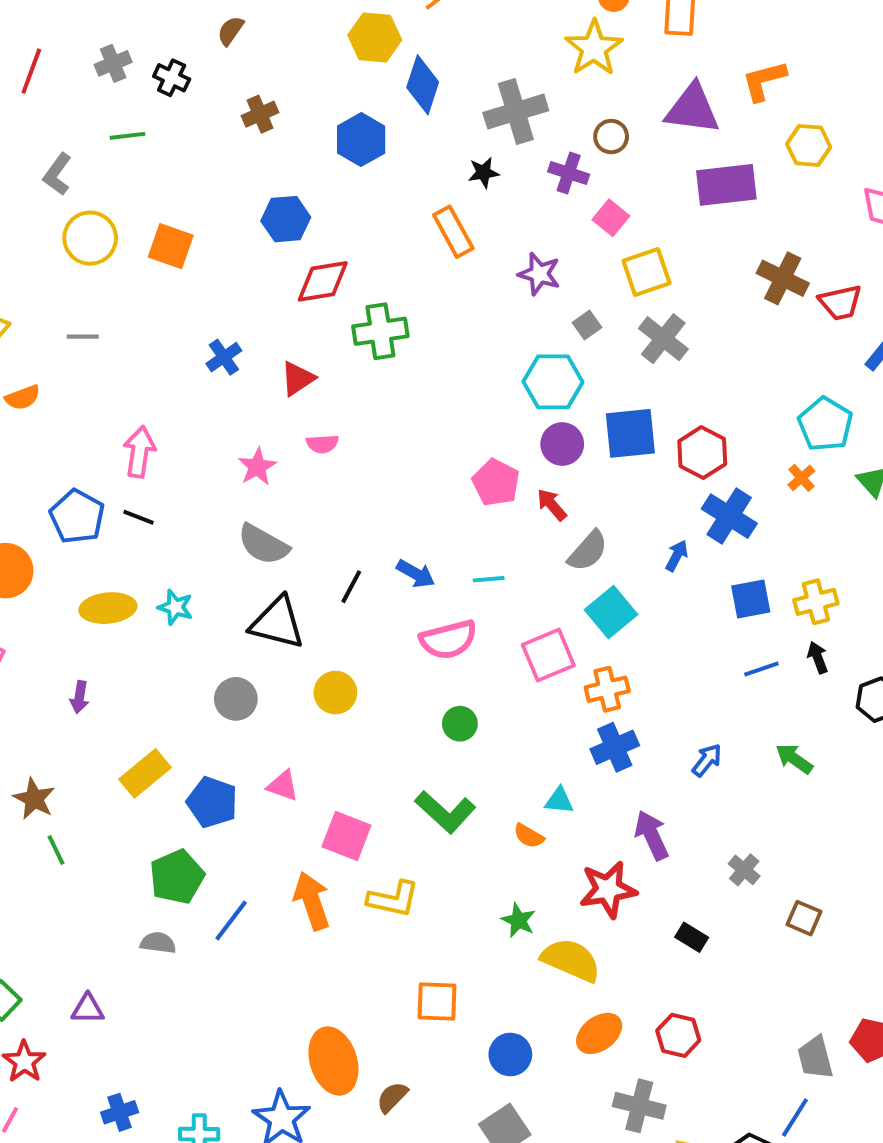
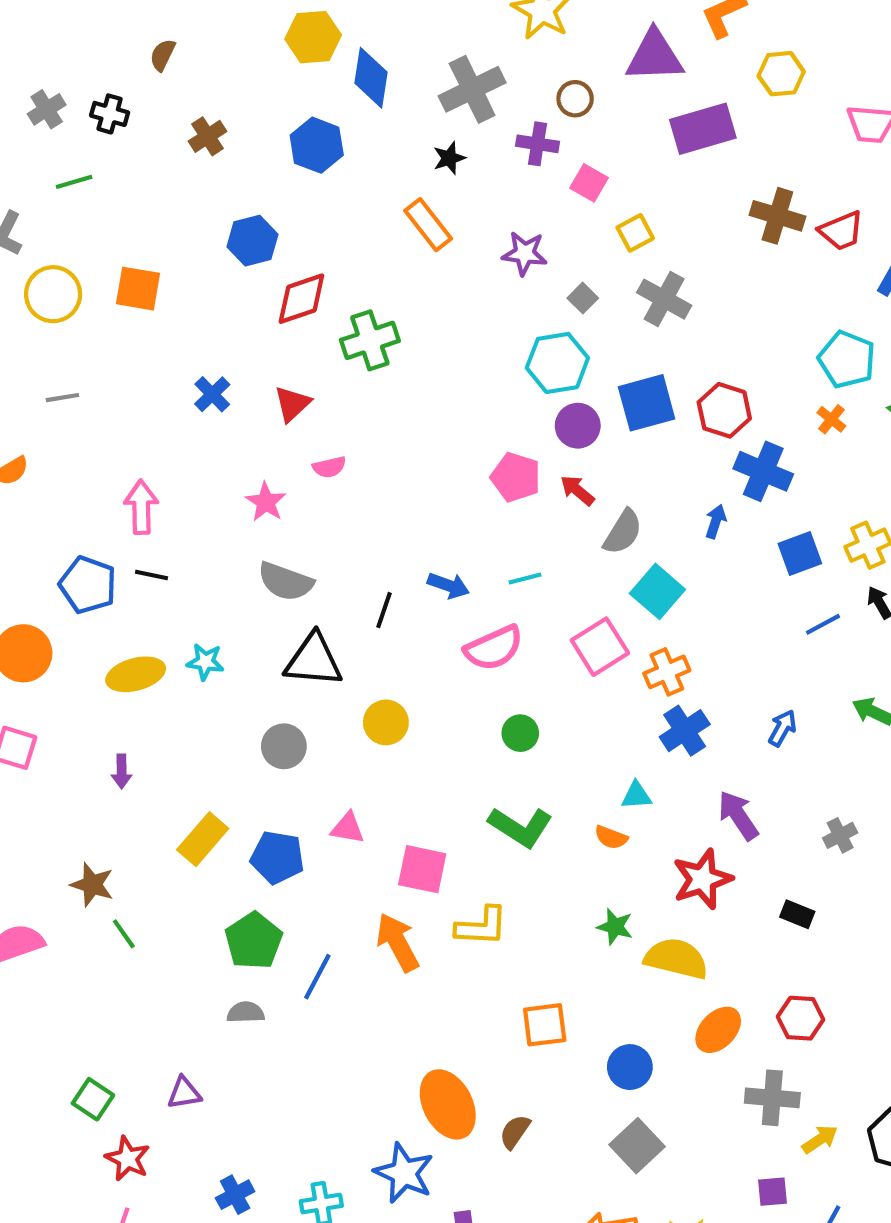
yellow square: (646, 272) -> (635, 233), size x0.7
gray cross: (744, 870) -> (840, 835), turned 32

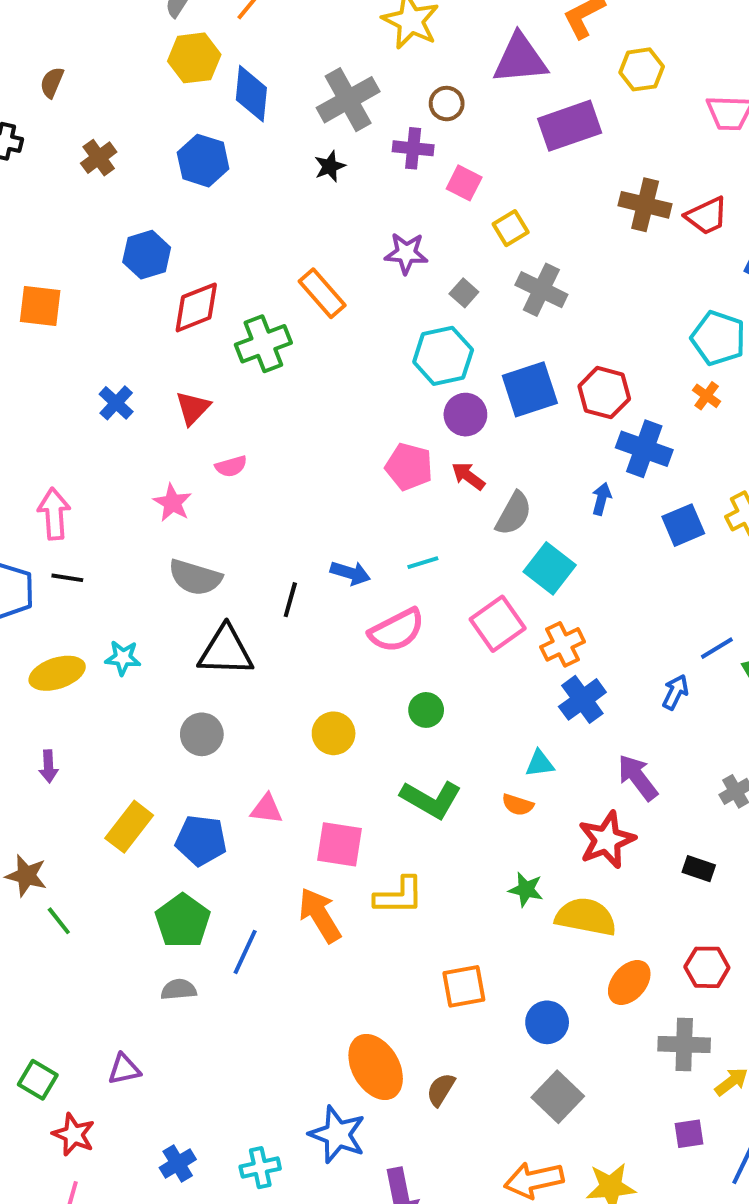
orange rectangle: (428, 225) -> (322, 293), moved
blue line: (823, 624) -> (717, 648), moved
yellow circle: (386, 722) -> (334, 733), moved

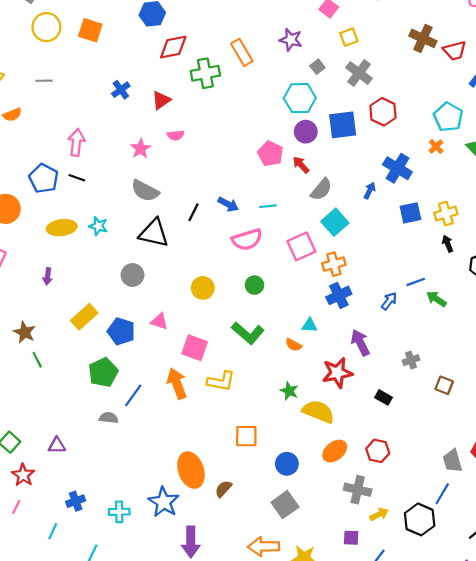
red hexagon: (604, 393) -> (383, 112), moved
gray semicircle: (179, 989) -> (109, 418), moved

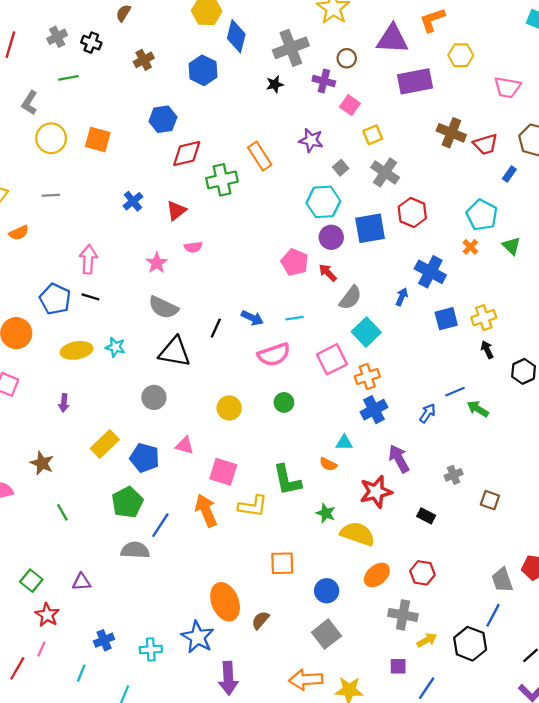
green L-shape: (248, 333) -> (287, 480), moved, turned 40
green line: (37, 360) -> (62, 512), moved
gray semicircle: (109, 418) -> (135, 550), size x1.4

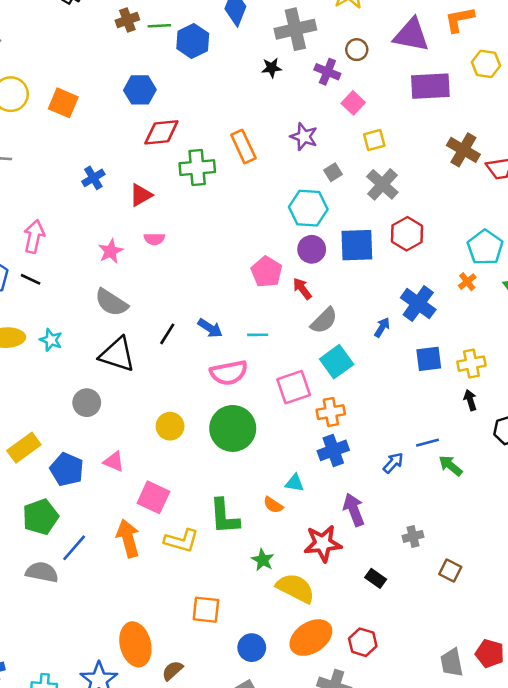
green line: (68, 78) -> (159, 26), moved
green circle: (284, 402) -> (233, 428), size x2.0
orange ellipse: (377, 575) -> (311, 638), size x1.4

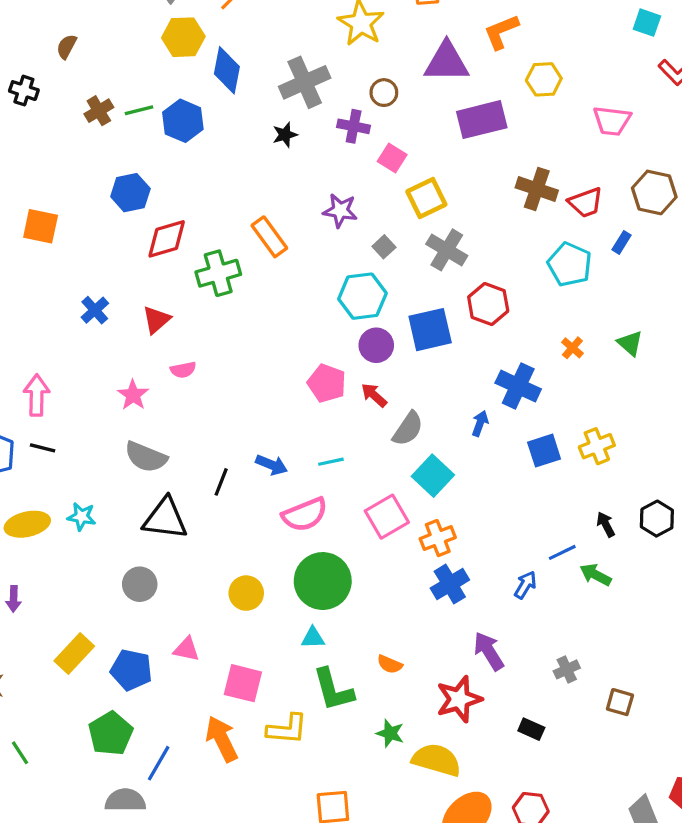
yellow square: (374, 140) -> (426, 198), size x1.4
cyan pentagon: (485, 247) -> (570, 264), moved
black arrow: (470, 400) -> (606, 524), moved
cyan triangle: (295, 483) -> (313, 638), moved

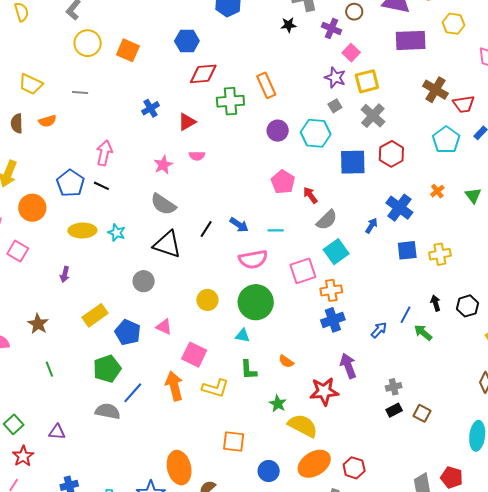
purple star: (340, 211) -> (335, 78), moved
purple circle: (376, 345) -> (278, 131), moved
blue line: (562, 552) -> (405, 315), turned -48
green L-shape: (333, 690) -> (248, 370), size x0.7
black rectangle: (531, 729) -> (394, 410), moved, turned -63

